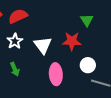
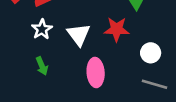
white circle: (88, 65) -> (151, 53), moved

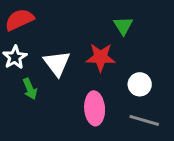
green arrow: (42, 66) -> (30, 89), moved
pink ellipse: (96, 72) -> (95, 108), moved

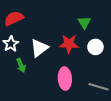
white triangle: (57, 63) -> (39, 48), turned 30
white circle: (140, 84) -> (95, 47), moved

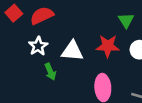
white triangle: (39, 48) -> (72, 51), turned 42

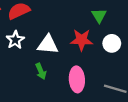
green arrow: (50, 72) -> (41, 71), moved

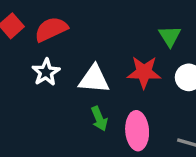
green arrow: (41, 71) -> (99, 119), moved

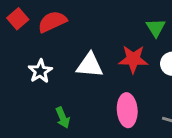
white star: (46, 72) -> (40, 71), moved
green arrow: (99, 119) -> (63, 118), moved

